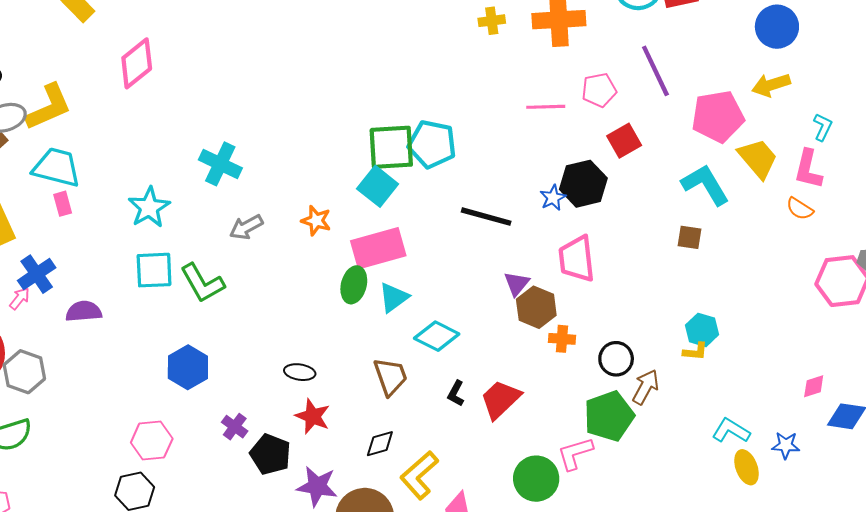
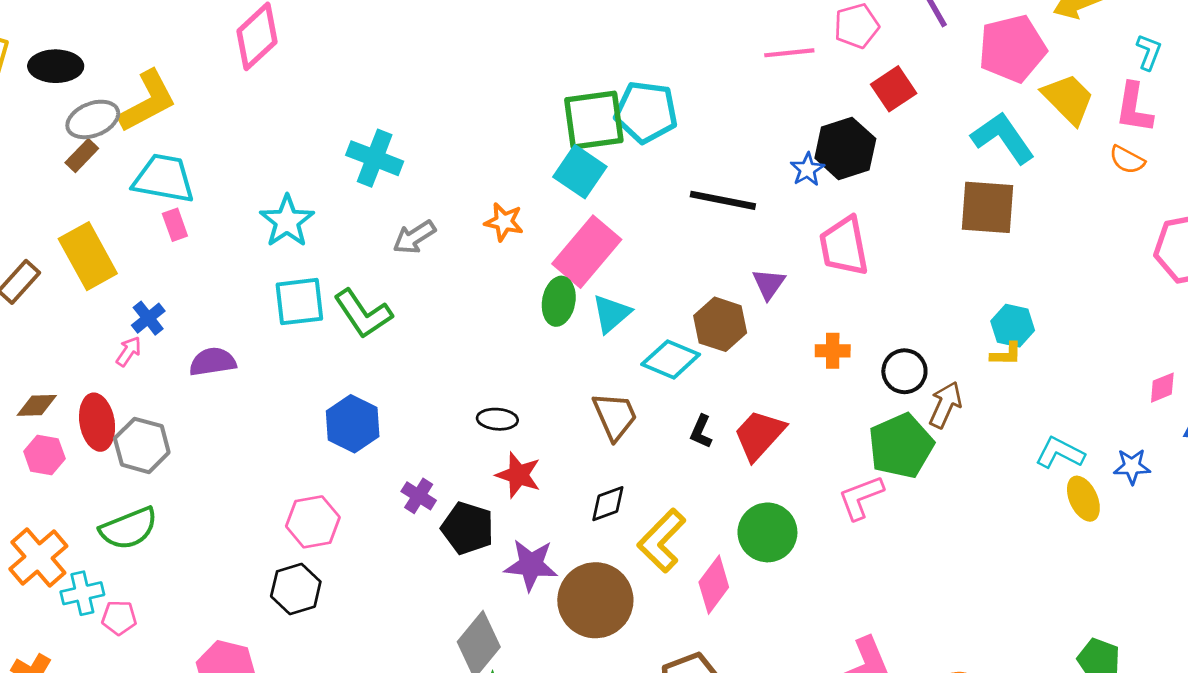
brown square: (690, 237) -> (988, 207), size x1.8
pink rectangle: (378, 248) -> (587, 252), turned -30
blue cross: (37, 274) -> (148, 318), size x0.7
brown hexagon: (536, 307) -> (720, 324), moved
green circle: (536, 479) -> (767, 532), moved

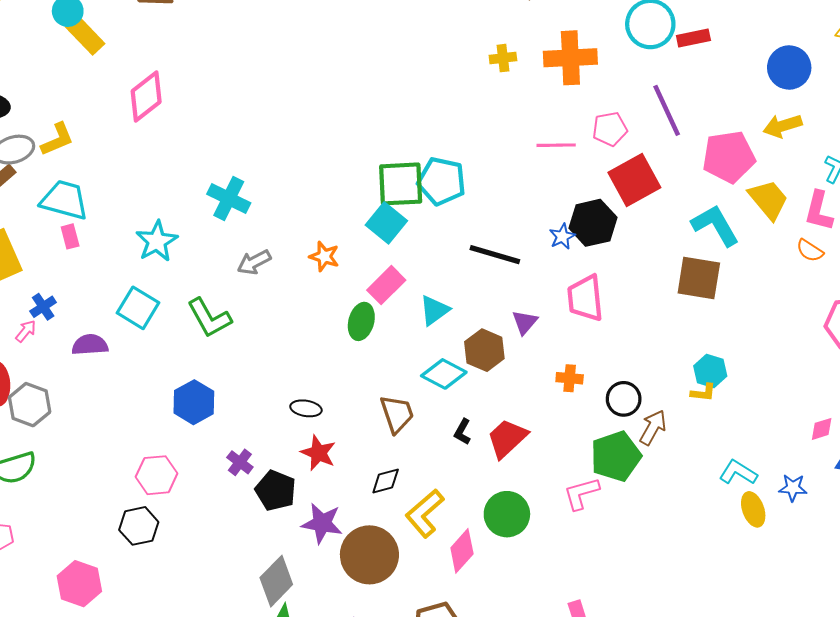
red square: (894, 89) -> (634, 180), size x1.5
yellow L-shape: (148, 101) -> (57, 139), size x0.7
pink rectangle: (587, 252) -> (386, 285), size x0.7
cyan square: (299, 302) -> (138, 308), moved, turned 33
cyan triangle: (611, 314) -> (434, 310), moved

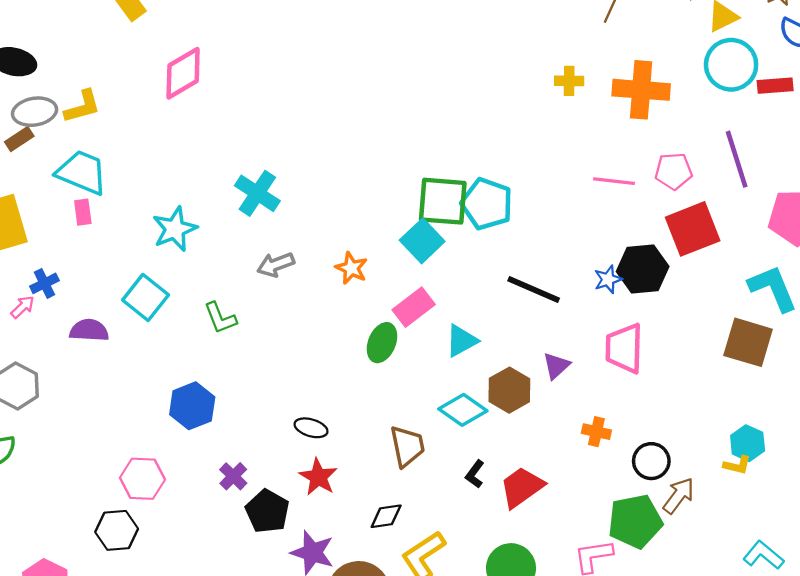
green L-shape: (209, 318) -> (220, 318), size x0.7

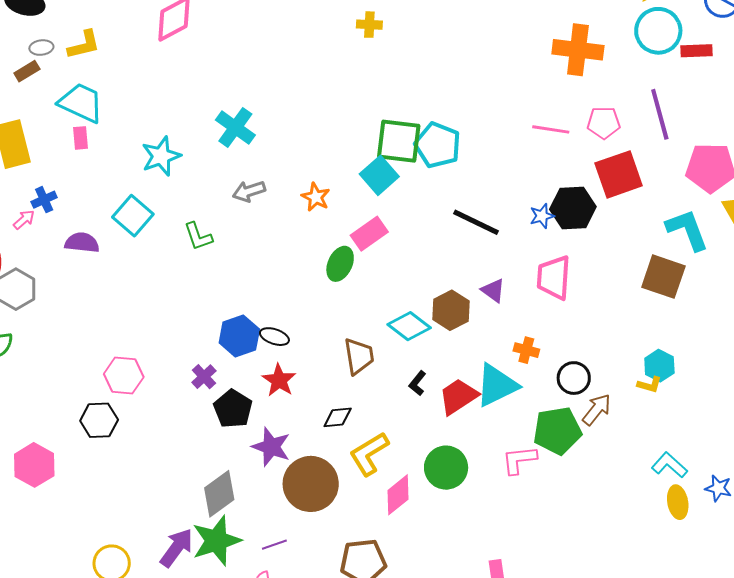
yellow cross: (569, 81) -> (369, 25), moved
gray ellipse: (35, 112) -> (41, 48), size x0.6
cyan triangle: (461, 341) -> (497, 385), moved, size x1.5
purple triangle: (556, 366) -> (493, 290), turned -44
blue hexagon: (192, 406) -> (239, 336), moved

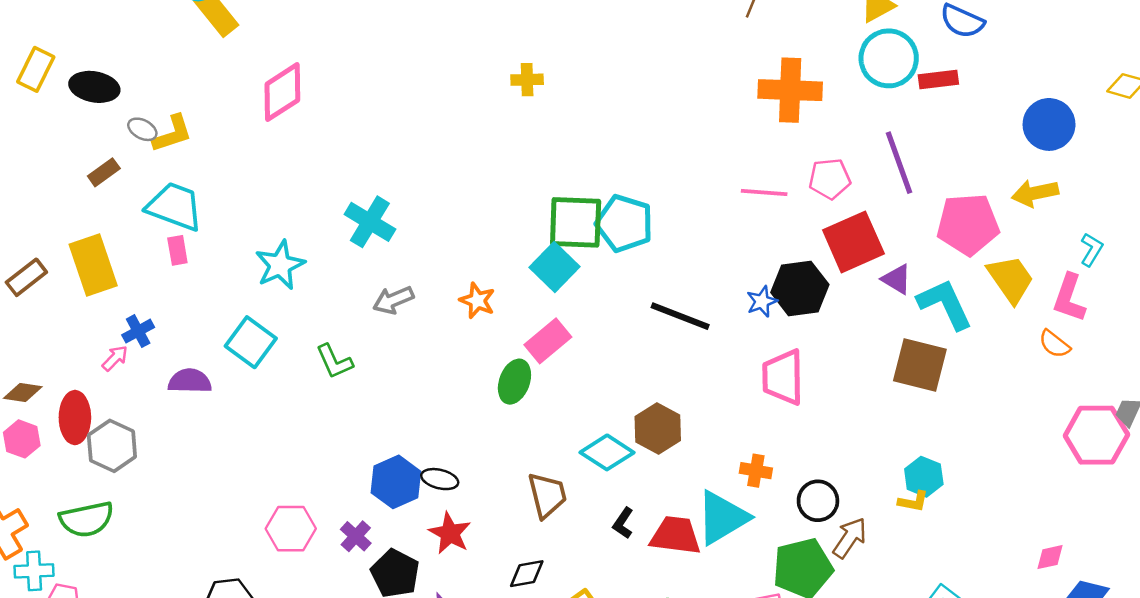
gray ellipse: (41, 48) -> (142, 129), moved, turned 40
purple triangle: (493, 290) -> (897, 279), moved
pink hexagon: (124, 376) -> (291, 529), moved
red trapezoid: (458, 396) -> (676, 535), turned 45

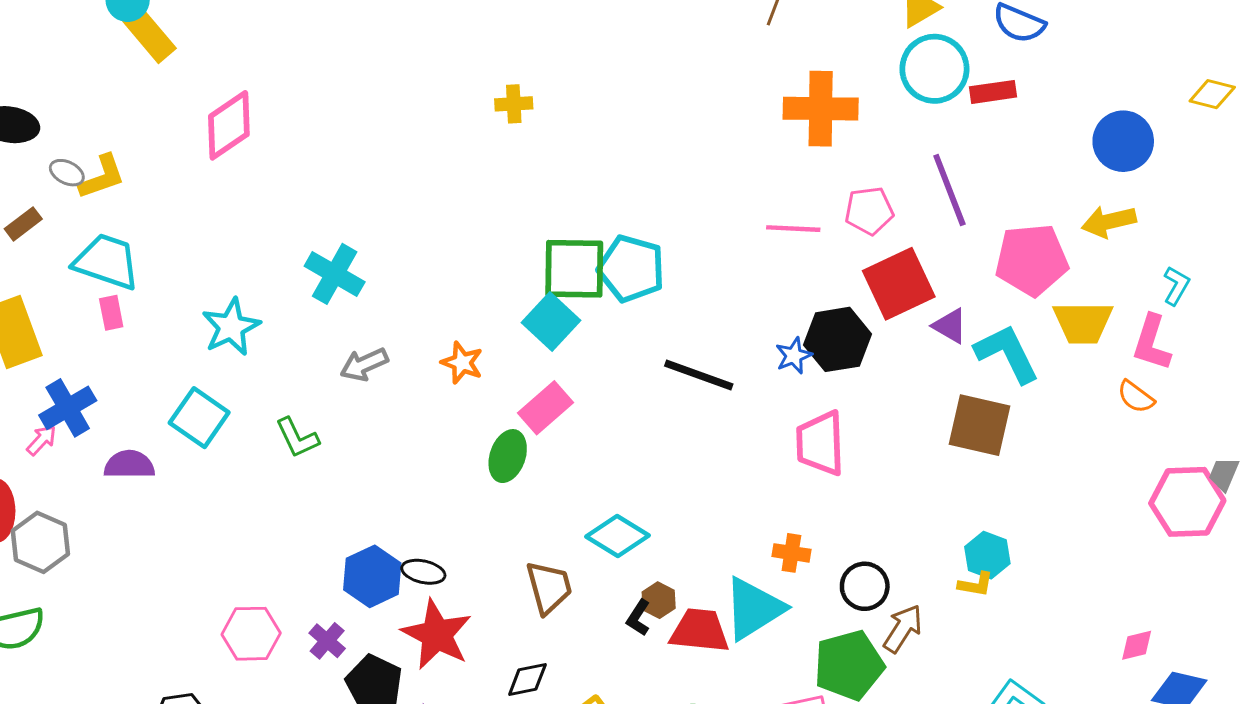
yellow trapezoid: (1011, 279) -> (1083, 323), turned 126
blue cross: (138, 331) -> (68, 408), size x1.5
brown hexagon: (658, 428) -> (659, 600), moved, size x0.6
red star: (450, 533) -> (437, 635), size x1.4

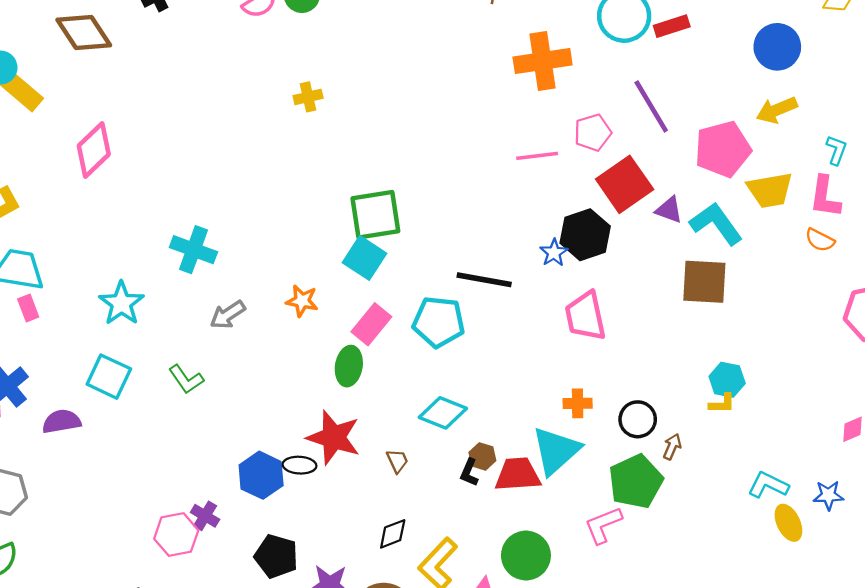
cyan pentagon: (631, 269) -> (439, 322), moved
brown trapezoid: (549, 587) -> (397, 461), size x0.6
brown arrow: (903, 629) -> (672, 447), size x0.7
red star: (437, 635) -> (334, 437), moved
purple cross: (327, 641) -> (205, 516), moved

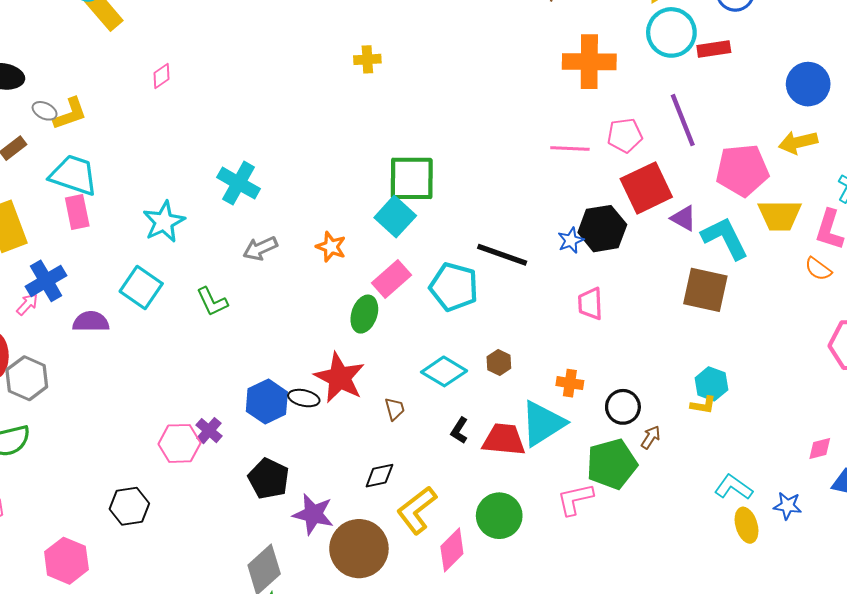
pink diamond: (94, 150) -> (162, 76), size x0.5
pink rectangle: (28, 308) -> (77, 212), size x1.4
pink trapezoid: (585, 316) -> (590, 304), size x0.7
brown hexagon: (482, 456) -> (499, 363), moved

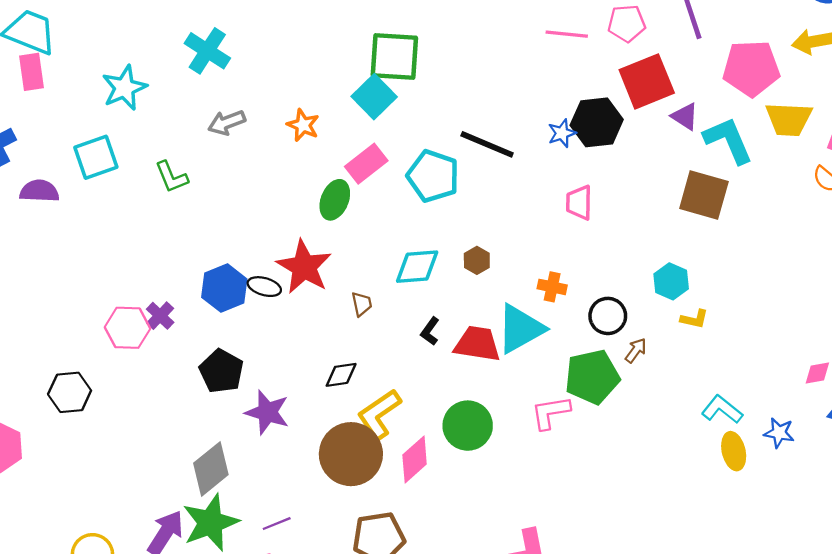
cyan square: (141, 287) -> (96, 157), turned 33
cyan diamond: (444, 371) -> (417, 267), turned -39
cyan hexagon: (711, 384) -> (671, 281), moved
brown circle: (359, 549) -> (351, 454), moved

